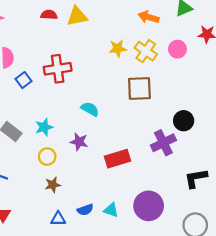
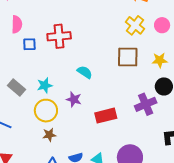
yellow star: (118, 48) -> (160, 60), moved
blue square: (24, 80) -> (29, 44), turned 32
yellow circle: (47, 157) -> (46, 111), size x1.5

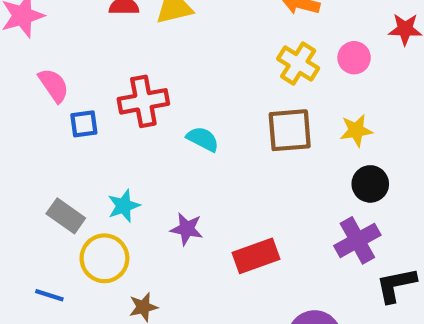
pink semicircle: (17, 24) -> (54, 85), turned -30
cyan semicircle: (85, 72) -> (203, 139), moved
purple cross: (146, 104) -> (357, 240), moved
yellow circle: (46, 111) -> (104, 258), moved

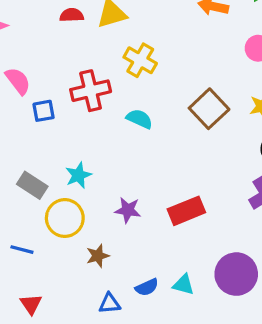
yellow cross: (298, 63) -> (140, 60), moved
brown square: (290, 130) -> (209, 109), turned -36
purple star: (187, 229) -> (128, 210), moved

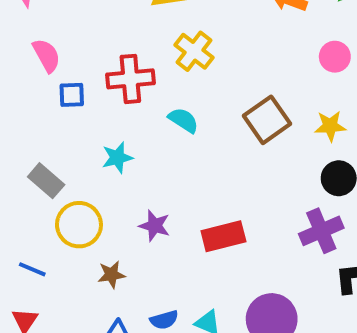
cyan star: (78, 175) -> (117, 158), moved
blue line: (22, 250) -> (32, 269), moved

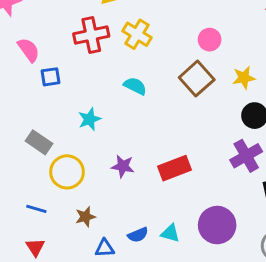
pink circle: (335, 57) -> (210, 40), moved
red cross: (130, 79) -> (91, 35), moved
brown star: (111, 275) -> (85, 217), moved

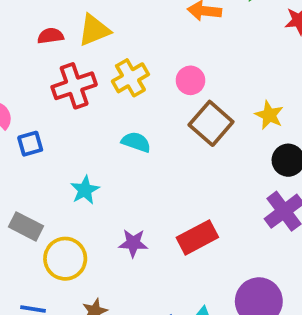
yellow cross: (137, 34) -> (130, 78), turned 36
pink circle: (210, 40) -> (190, 80), moved
yellow star: (244, 78) -> (269, 115), turned -30

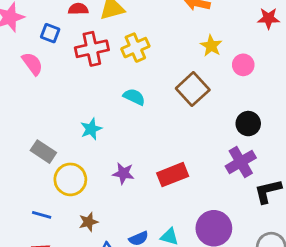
pink circle: (190, 80) -> (243, 65), moved
yellow star: (269, 115) -> (211, 46), moved
blue square: (30, 144) -> (50, 33), moved, turned 30

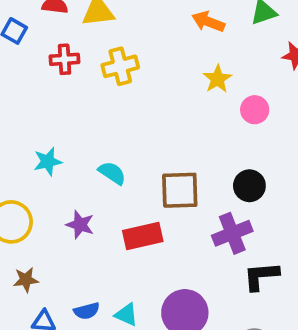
red cross: (92, 49) -> (64, 59), size x0.7
brown square: (193, 89) -> (180, 190), moved, turned 32
cyan semicircle: (134, 97) -> (112, 173), moved

